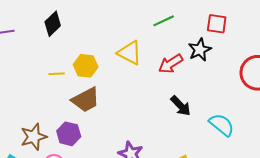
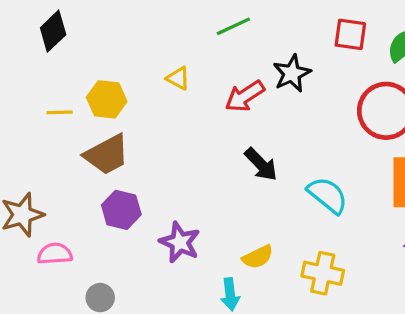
red square: (217, 24) -> (350, 34), moved
yellow triangle: (130, 53) -> (178, 78), size x0.6
purple hexagon: (69, 134) -> (121, 210), moved

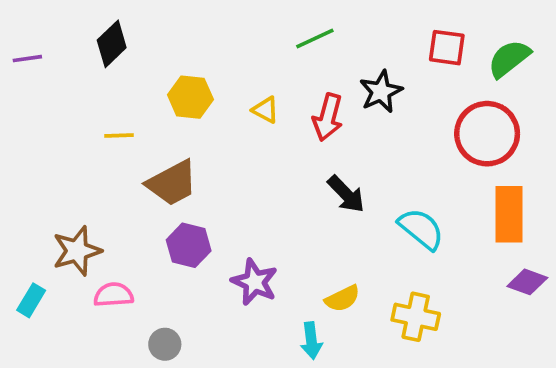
yellow triangle: (178, 78) -> (266, 110), moved
red arrow: (245, 96) -> (328, 117), turned -42
yellow hexagon: (107, 99) -> (190, 97), moved

